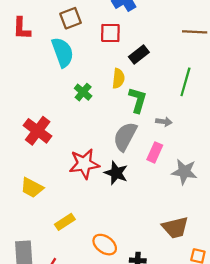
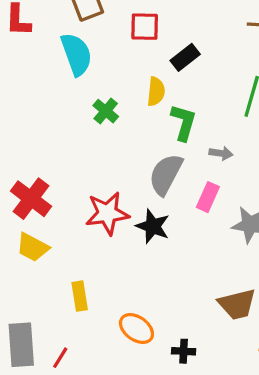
red cross: (38, 131) -> (31, 199), moved
yellow rectangle: (65, 222) -> (80, 296), turned -66

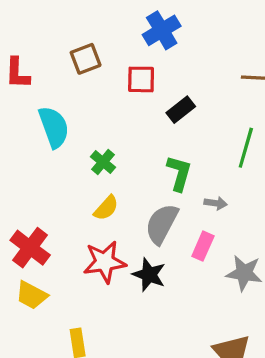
cyan semicircle: (76, 54) -> (54, 127), moved
yellow semicircle: (156, 92) -> (106, 208), moved, turned 36

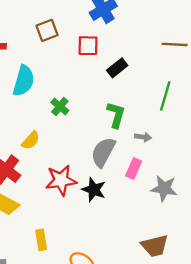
cyan semicircle: (54, 127) -> (24, 81), turned 36
yellow semicircle: (106, 208) -> (31, 140), moved

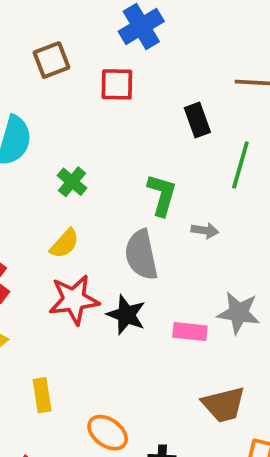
black rectangle: (117, 68) -> (197, 120), moved, turned -72
yellow semicircle: (31, 140) -> (65, 244), moved
gray semicircle: (103, 152) -> (141, 255), turned -40
pink rectangle: (134, 169) -> (190, 332), moved, turned 72

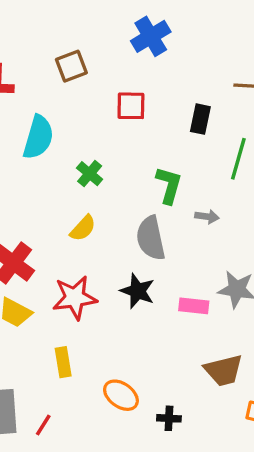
red square: (117, 84) -> (131, 106), moved
black rectangle: (197, 120) -> (200, 119), turned 32
red star: (74, 300) -> (75, 298), moved

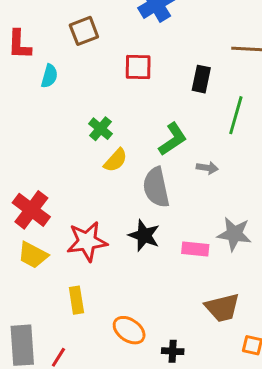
cyan semicircle: (38, 137) -> (49, 76), moved, size x0.6
green L-shape: (169, 185) -> (173, 139), turned 40
yellow semicircle: (83, 228) -> (116, 160), moved

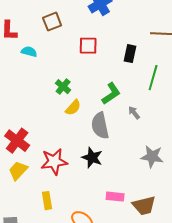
cyan semicircle: (49, 76) -> (29, 52), turned -91
gray arrow: (207, 168) -> (134, 113), turned -136
pink rectangle: (195, 249) -> (115, 197), moved
yellow trapezoid: (33, 255) -> (18, 171), turned 105

